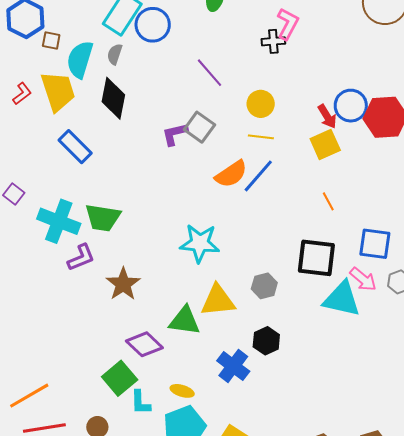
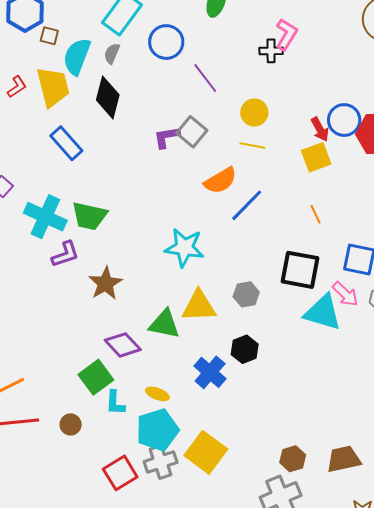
blue circle: (153, 25) -> (166, 42), moved
blue line: (258, 176) -> (247, 205), moved

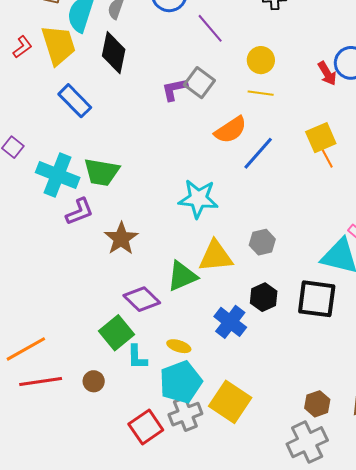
yellow square: (316, 157) -> (321, 138), moved
black square: (300, 270) -> (317, 299), moved
green triangle: (164, 324) -> (182, 276), turned -32

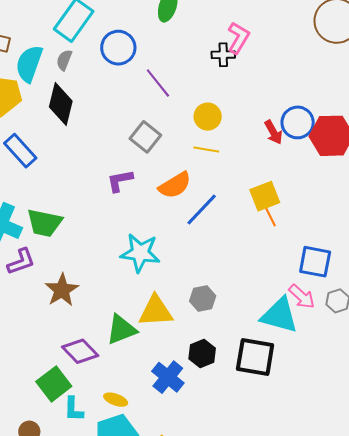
purple L-shape: (175, 89) -> (120, 181), moved

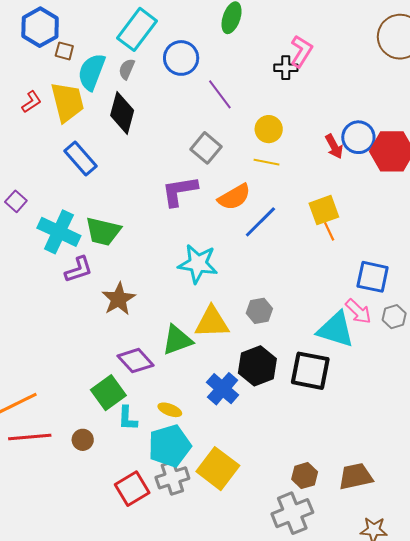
purple L-shape: (120, 181) -> (179, 191), size x1.4
black hexagon: (202, 353) -> (257, 366), size x1.4

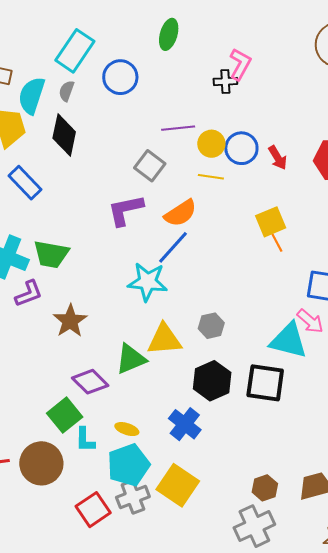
purple line: (220, 94) -> (178, 128), moved, turned -56
blue circle: (358, 137) -> (241, 148), moved
blue line: (260, 222) -> (173, 247), moved
blue cross: (223, 389) -> (185, 424), moved
brown circle: (83, 440) -> (41, 463), size x2.0

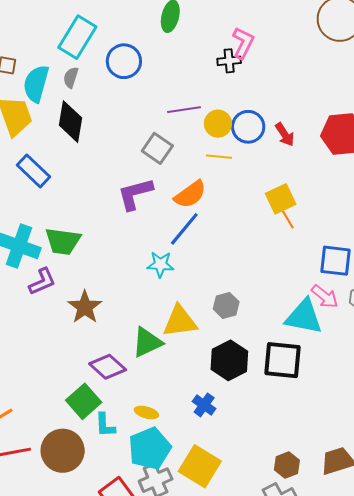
cyan star: (148, 282) -> (160, 264), size x0.7
blue cross: (185, 424) -> (204, 405), size x0.7

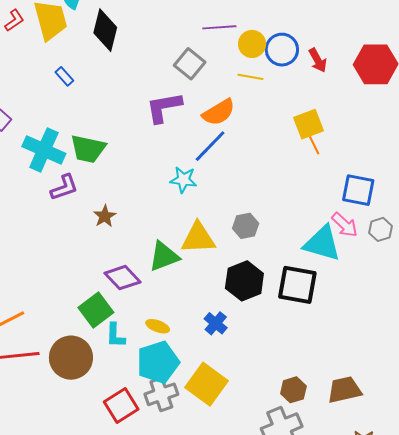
blue rectangle: (33, 171) -> (64, 76), size x0.6
brown star: (85, 307) -> (105, 216), size x0.7

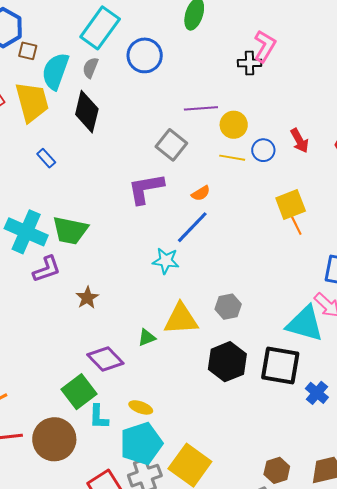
blue circle: (282, 50) -> (263, 150), moved, size x0.7
orange semicircle: (219, 112) -> (201, 193), size x0.6
green triangle: (164, 256) -> (147, 338), size x0.6
blue cross: (216, 323) -> (317, 393), moved

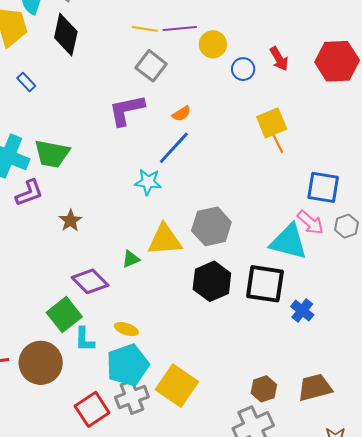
yellow line: (232, 158) -> (145, 29), moved
gray hexagon: (228, 307) -> (211, 226), size x1.5

